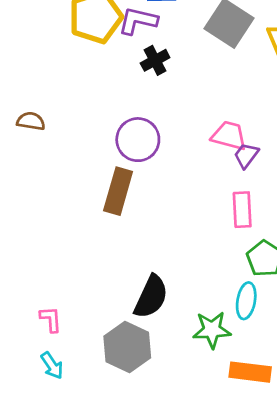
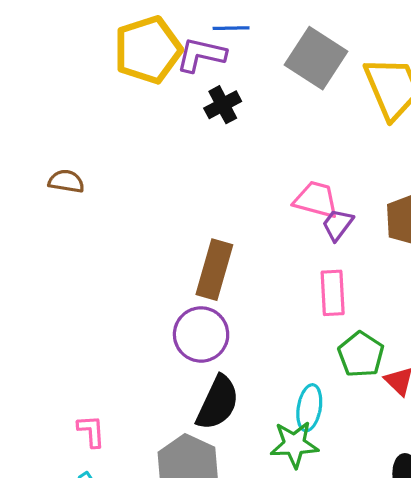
purple circle: (138, 140) -> (201, 334), moved
brown rectangle: (118, 191) -> (214, 270), moved
cyan ellipse: (246, 301) -> (309, 408), moved

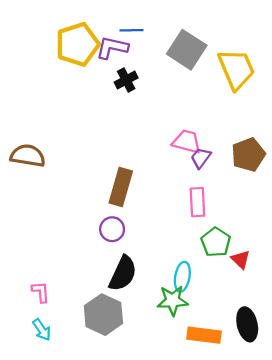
brown semicircle: (66, 181) -> (28, 156), moved, size x1.5
purple circle: (201, 334) -> (112, 229), size x0.7

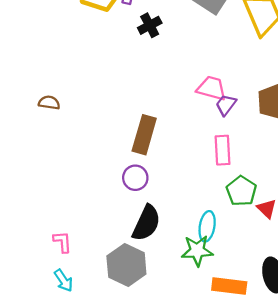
brown semicircle: (28, 156) -> (49, 103), size x0.6

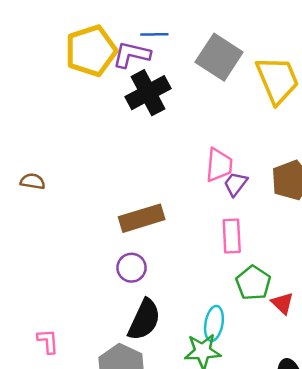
black cross: (150, 25) -> (148, 93), size x1.6
pink trapezoid: (212, 88) -> (219, 165), turned 80
brown rectangle: (144, 135) -> (142, 218), turned 57

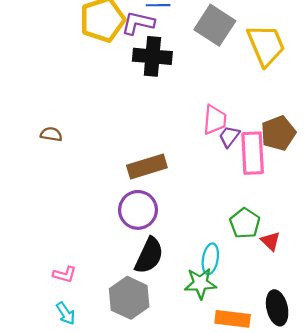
black cross: (148, 93) -> (152, 56), turned 33
pink rectangle: (232, 236) -> (253, 153), moved, size x1.4
purple circle: (132, 268) -> (138, 210), size x1.5
pink L-shape: (48, 341) -> (65, 274), turned 110

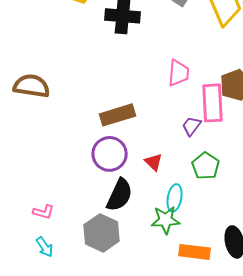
brown semicircle: (51, 134) -> (32, 86), size x1.8
purple trapezoid: (229, 136) -> (192, 126), moved
red triangle: (270, 241) -> (154, 162), moved

